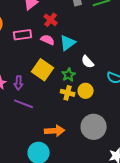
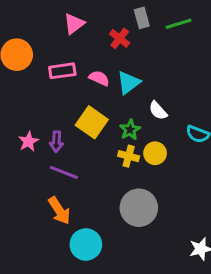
red cross: (51, 20) -> (120, 38), moved
gray circle: (94, 127) -> (139, 208), moved
orange arrow: (55, 131) -> (59, 211), moved, turned 60

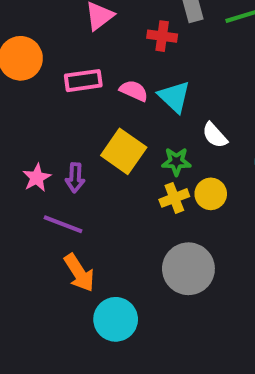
red cross: (120, 38) -> (162, 36), turned -30
cyan triangle: (129, 83) -> (174, 97), turned -40
green star: (130, 130) -> (176, 162), turned 30
yellow cross: (129, 156) -> (174, 198), turned -36
purple line: (64, 172) -> (63, 224), moved

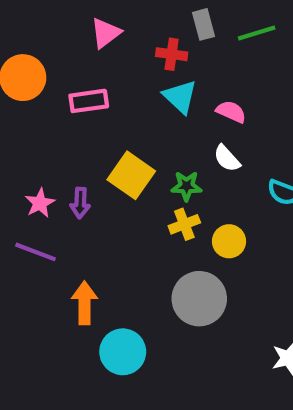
pink semicircle: (134, 91) -> (231, 112), moved
cyan triangle: (174, 97) -> (180, 97), moved
yellow circle: (211, 194) -> (229, 241), moved
purple line: (63, 224) -> (36, 252), moved
orange arrow: (79, 273) -> (84, 303), turned -147

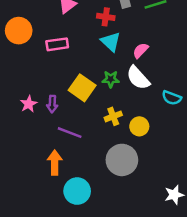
pink semicircle: (231, 112) -> (141, 50), turned -70
white semicircle: (227, 158) -> (138, 78), size x1.5
green star: (186, 186) -> (111, 79), moved
purple line: (36, 252) -> (70, 133), moved

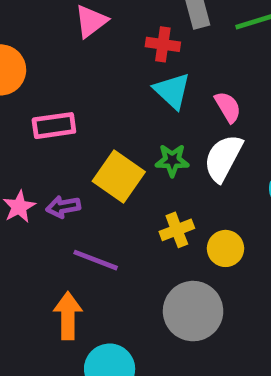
pink rectangle: (57, 44) -> (54, 126), moved
pink semicircle: (141, 50) -> (228, 107), turned 105
white semicircle: (138, 78) -> (223, 158), turned 70
purple arrow: (52, 104) -> (63, 207), turned 77

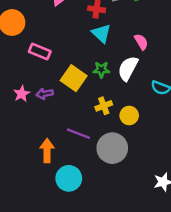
pink semicircle: (228, 107) -> (141, 42), moved
pink rectangle: (54, 126) -> (40, 51), turned 30
purple line: (96, 260) -> (78, 134), moved

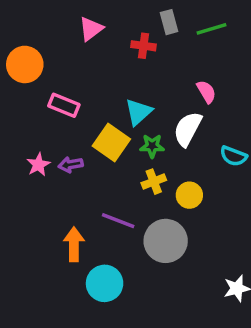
cyan triangle: (101, 33) -> (138, 112), moved, turned 35
green star: (101, 70) -> (152, 146), moved

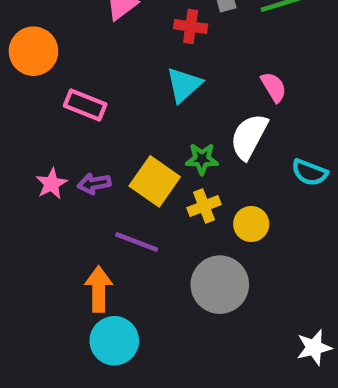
cyan triangle: (138, 112) -> (184, 85), moved
yellow square: (111, 143) -> (155, 181), moved
purple line: (118, 221) -> (137, 242), moved
cyan circle: (105, 283) -> (114, 341), moved

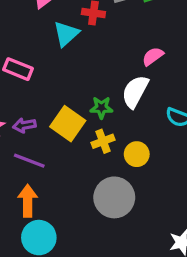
cyan triangle: (184, 85) -> (66, 34), moved
pink semicircle: (274, 87) -> (153, 56), turned -95
purple line: (137, 242) -> (29, 161), moved

